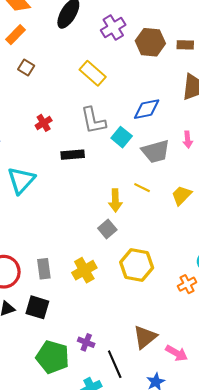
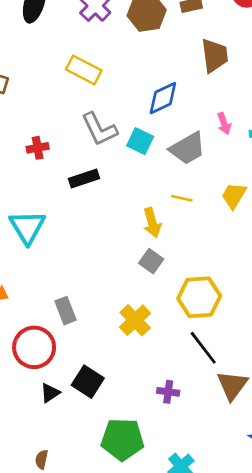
red cross: (44, 123) -> (38, 148), turned 35
gray rectangle: (44, 269) -> (66, 311), moved
black square: (37, 307) -> (88, 382), turned 30
purple cross: (86, 342) -> (168, 392), moved
black line: (115, 364) -> (203, 348), moved

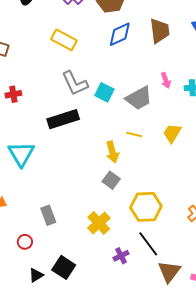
blue diamond: (163, 98) -> (120, 34), moved
red cross: (38, 148) -> (13, 94), moved
black rectangle: (84, 178) -> (63, 119), size x1.4
red circle: (34, 347) -> (25, 242), size x0.5
purple cross: (168, 392) -> (121, 256), moved, turned -35

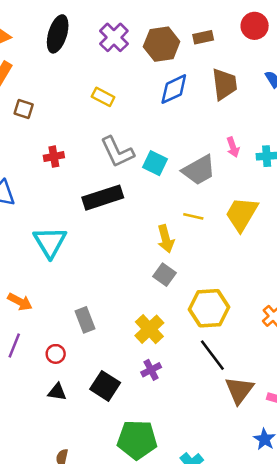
yellow rectangle: (64, 40) -> (103, 97), size x0.7
red cross: (13, 94) -> (54, 157), moved
yellow trapezoid: (172, 133) -> (242, 214), size x1.4
purple cross: (121, 256) -> (151, 370), moved
black triangle: (36, 275) -> (57, 392), moved, turned 42

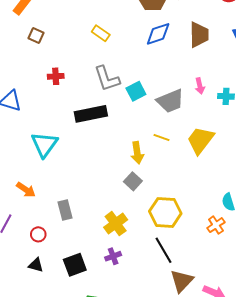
cyan square: (155, 163) -> (136, 91), turned 30
orange arrow: (20, 302) -> (26, 190), moved
black square: (105, 386) -> (75, 265), turned 30

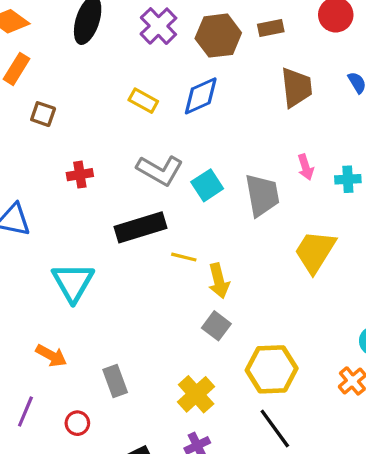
blue diamond: (158, 34) -> (201, 96), moved
gray L-shape: (107, 79) -> (160, 170), turned -36
gray trapezoid: (170, 101) -> (262, 195), turned -72
yellow line: (162, 137) -> (184, 257), moved

